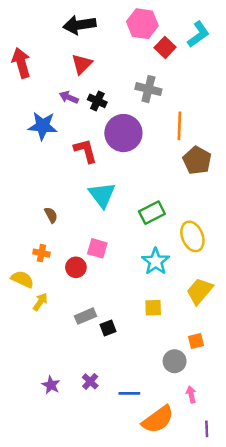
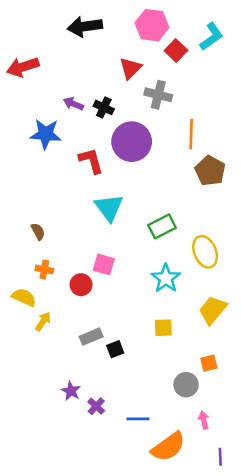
red arrow: (21, 63) -> (23, 67), turned -92
red triangle: (82, 64) -> (130, 68), moved
brown semicircle: (51, 215) -> (38, 232), moved
purple star: (51, 385) -> (71, 391), moved

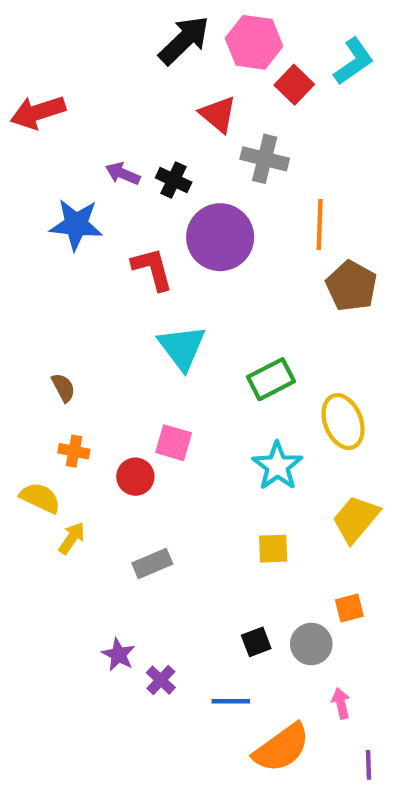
black arrow: (85, 26) -> (184, 40), moved, turned 144
red triangle: (130, 68) -> (218, 114), turned -35
black square: (115, 349) -> (256, 642), moved

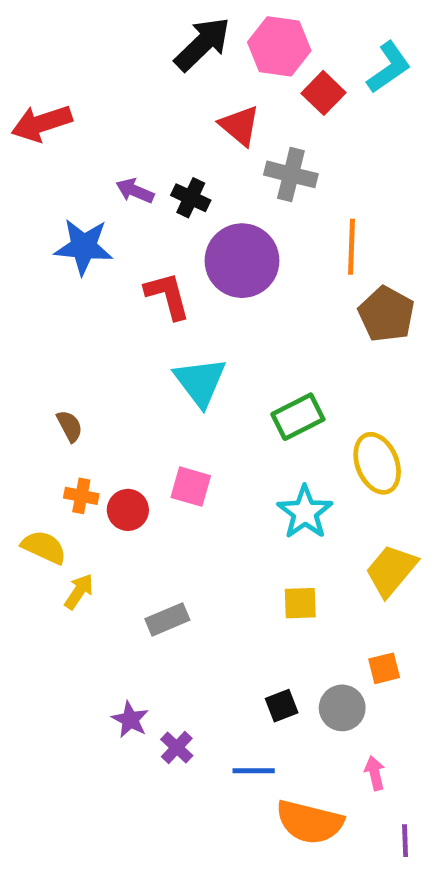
red circle: (135, 477) -> (128, 510), moved
orange semicircle: (282, 748) -> (310, 822), turned 50

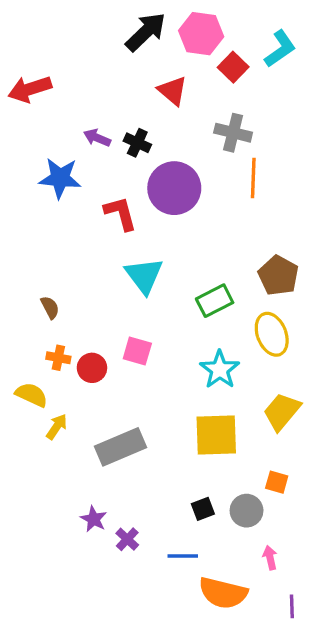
gray cross: (291, 174) -> (233, 133), moved
brown pentagon: (386, 314) -> (278, 275), moved
yellow square: (300, 603) -> (216, 435), size x1.8
gray rectangle: (167, 619) -> (121, 447), size x1.6
orange square: (384, 668) -> (277, 482), turned 30

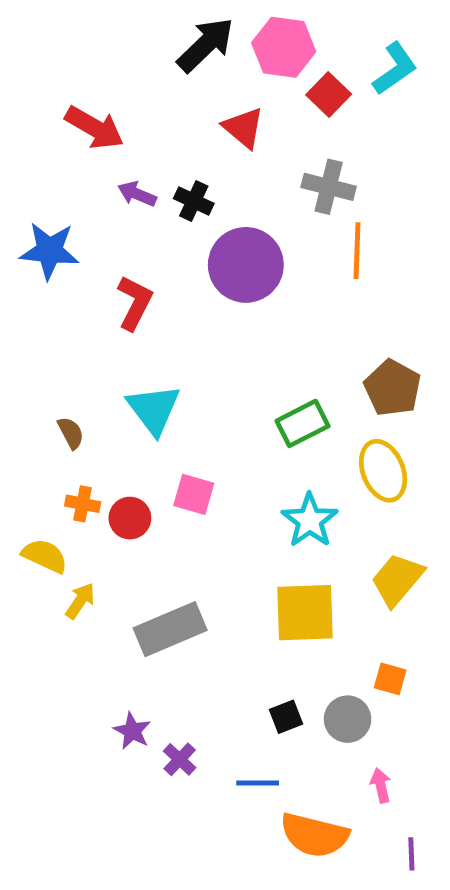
red arrow: (30, 89) -> (94, 128), moved, turned -132
blue star: (60, 178) -> (49, 251), moved
red L-shape: (121, 213) -> (135, 303), moved, turned 42
cyan triangle: (144, 275) -> (154, 409), moved

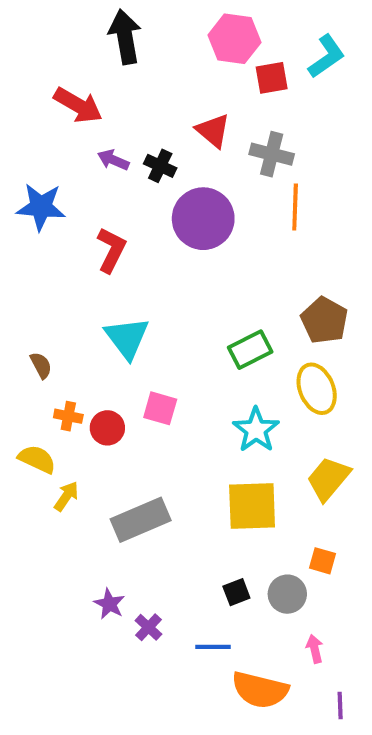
black arrow: (206, 45) -> (125, 37), moved, turned -56
red square: (329, 95) -> (272, 78), turned 36
red triangle: (243, 128) -> (213, 131), moved
brown semicircle: (71, 433) -> (41, 365), moved

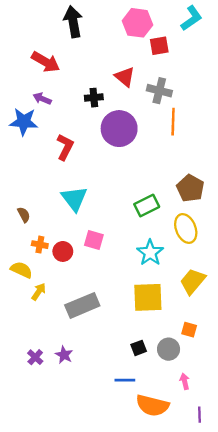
cyan L-shape: (326, 56) -> (191, 18), moved
purple arrow: (113, 160) -> (42, 99), moved
black cross: (160, 166) -> (94, 98), turned -30
purple cross: (148, 627) -> (35, 357), moved

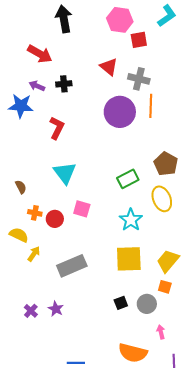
black cross: (94, 98) -> (64, 84), moved
purple circle: (119, 129) -> (120, 112), moved
yellow trapezoid: (193, 281) -> (168, 261), moved
blue line: (125, 380) -> (76, 363), moved

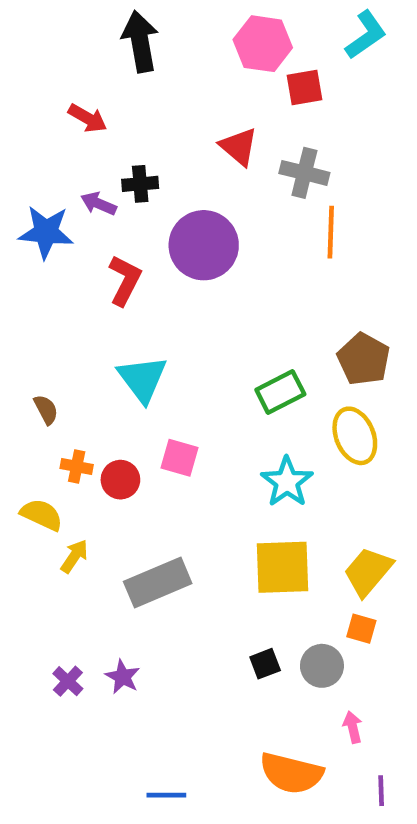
red arrow: (40, 54) -> (88, 118), size x0.7
purple arrow: (37, 86) -> (99, 204), moved
purple circle: (120, 112) -> (204, 245), moved

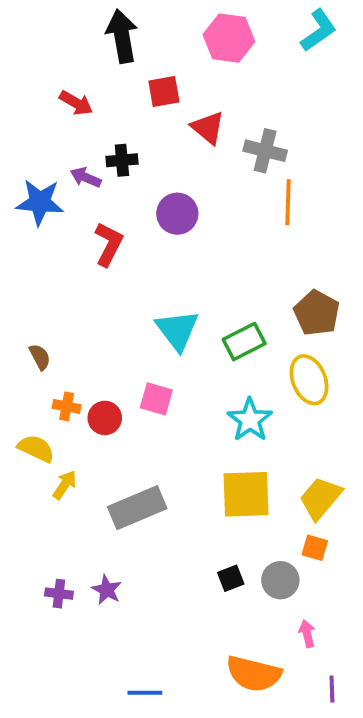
red square: (304, 87) -> (164, 91), moved
purple circle: (204, 245) -> (177, 214), size x0.7
cyan triangle: (142, 379) -> (177, 330), moved
purple cross: (68, 681) -> (59, 594), turned -36

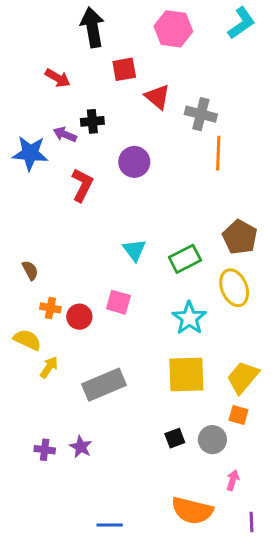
cyan triangle: (177, 330) -> (134, 250), size x0.7
pink arrow: (307, 634) -> (233, 480), turned 30

